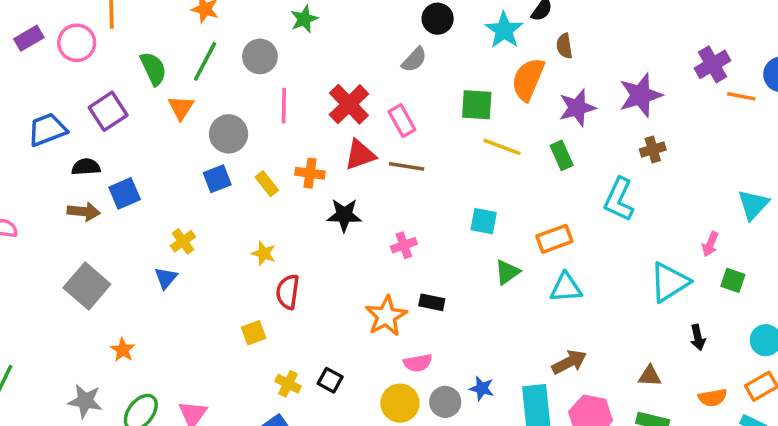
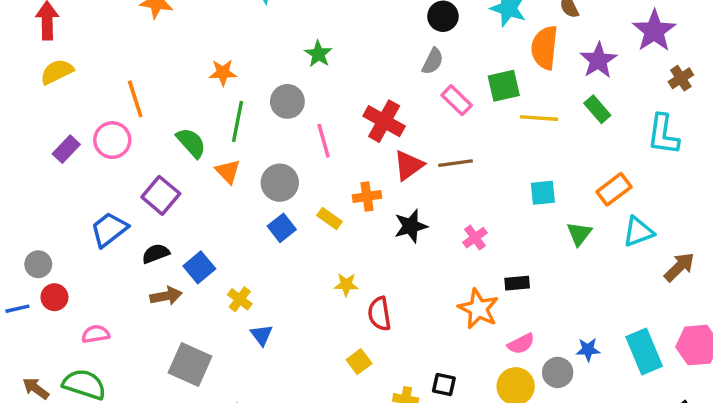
pink rectangle: (402, 121) -> (457, 100), moved
yellow cross: (183, 241) -> (240, 299), moved
brown arrow: (569, 362) -> (679, 267), moved

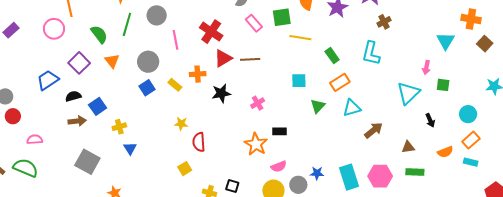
green rectangle: (597, 109) -> (332, 56), moved
purple rectangle: (66, 149) -> (11, 30), moved
orange triangle: (228, 171) -> (112, 61), moved
yellow cross: (240, 299) -> (119, 127), turned 32

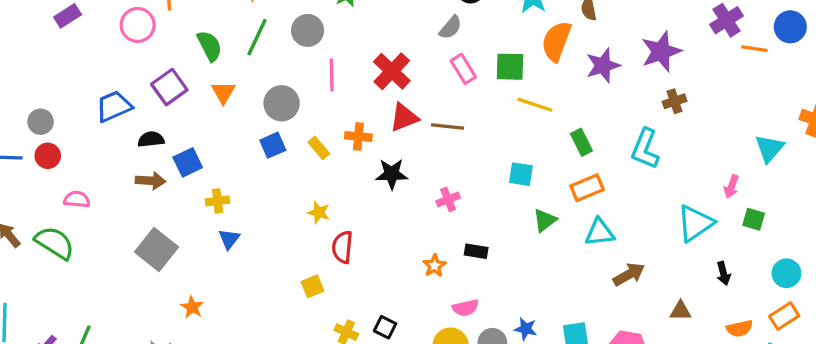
orange star: (256, 144) -> (434, 266), size x0.6

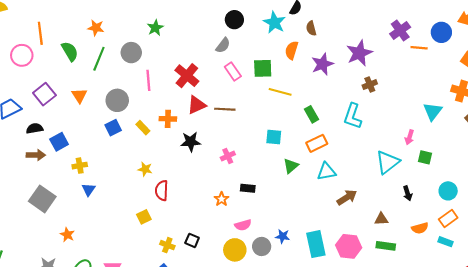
orange semicircle: (556, 41) -> (292, 50), size x0.7
green semicircle: (209, 46) -> (70, 51), moved

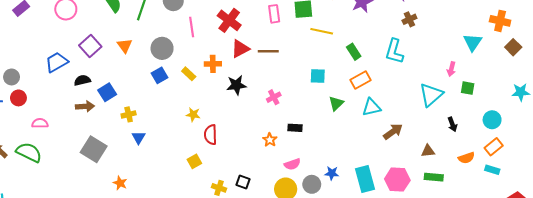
pink rectangle: (233, 72) -> (274, 14), turned 30

